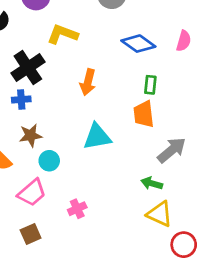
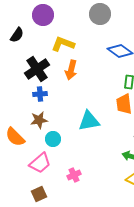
orange arrow: (88, 82) -> (71, 70), moved
blue cross: (21, 99) -> (40, 94), moved

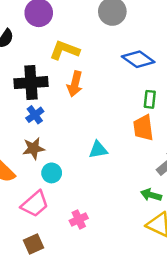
black cross: (37, 69) -> (31, 83), turned 30
blue cross: (40, 94) -> (35, 115), turned -32
cyan triangle: (89, 121) -> (98, 150), size x0.7

